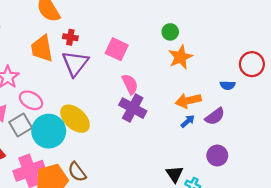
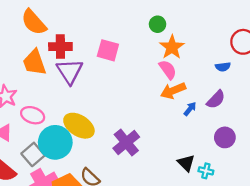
red cross: (70, 37) -> (60, 47), size x1.5
pink semicircle: (130, 84) -> (168, 70), moved
orange arrow: (188, 101) -> (173, 91), moved
purple cross: (133, 108) -> (126, 143), moved, turned 32
gray square: (21, 125) -> (33, 154), moved

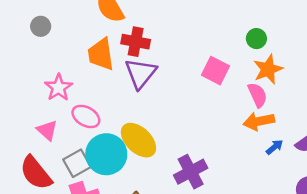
pink square: (108, 50) -> (215, 71), moved

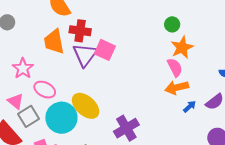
pink square: (215, 71) -> (105, 50), moved
gray square: (77, 163) -> (29, 116), moved

